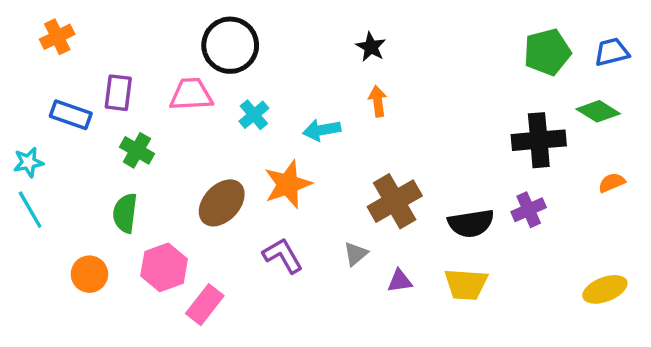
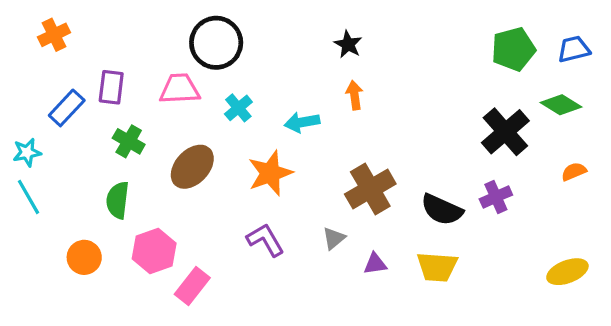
blue rectangle: (71, 115) -> (67, 108), turned -66
black cross: (539, 140) -> (505, 132), turned -36
brown ellipse: (222, 203) -> (192, 167), moved
black semicircle: (471, 223) -> (442, 210), turned 33

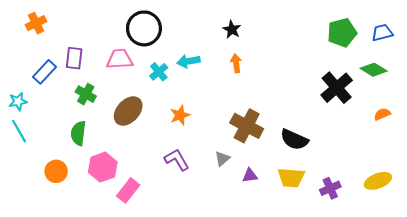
cyan arrow: (302, 122) -> (188, 61), moved
orange star: (270, 173) -> (180, 115), size x0.7
brown cross: (370, 189) -> (247, 126), turned -32
purple cross: (496, 197) -> (330, 188), moved

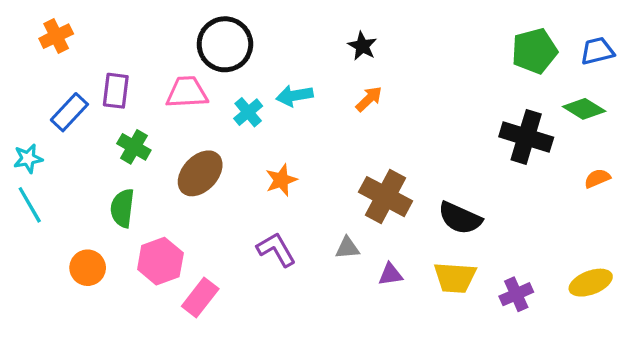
orange arrow: (236, 63) -> (369, 99), turned 54
black cross: (337, 88) -> (526, 137), turned -32
gray triangle: (222, 159) -> (347, 248), turned 35

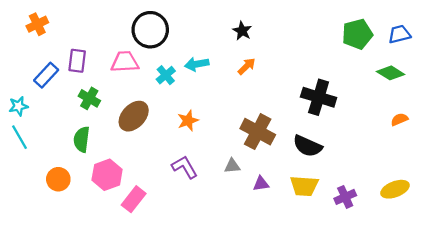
black cross: (526, 137) -> (319, 97), moved

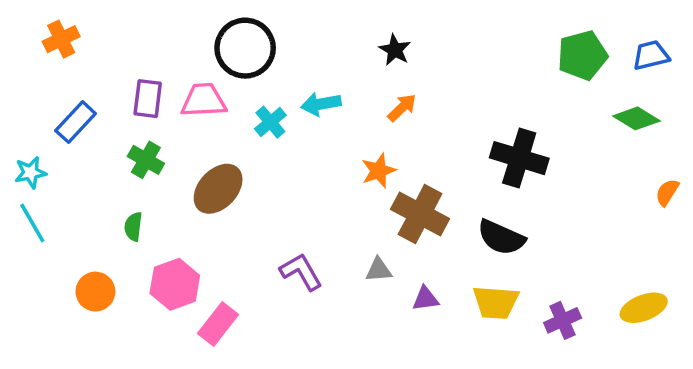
purple rectangle: (77, 61) -> (148, 99), moved
orange semicircle: (399, 119) -> (667, 192), moved, turned -35
orange star: (188, 121) -> (379, 171), moved
green semicircle: (82, 139) -> (133, 227), size x0.7

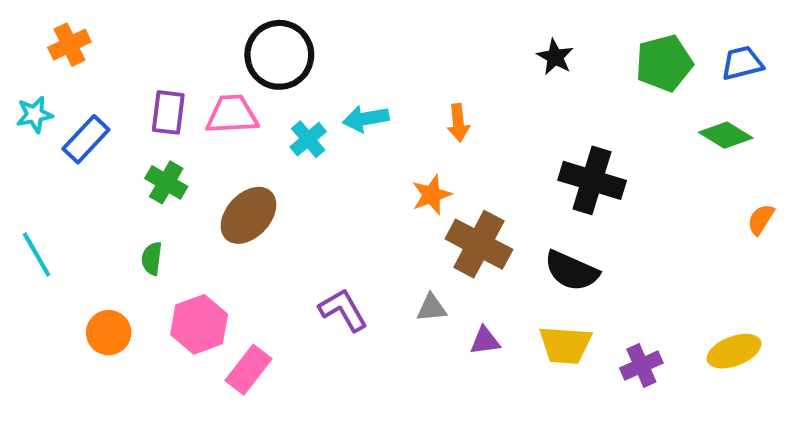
black star: (395, 50) -> (555, 57), moved
orange arrow: (402, 108) -> (458, 123), turned 128
cyan star: (31, 173) -> (35, 115), moved

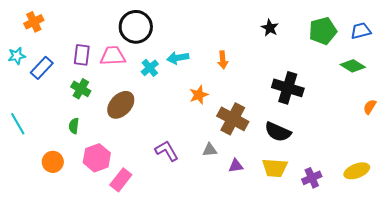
orange star: (432, 195) -> (199, 95), moved

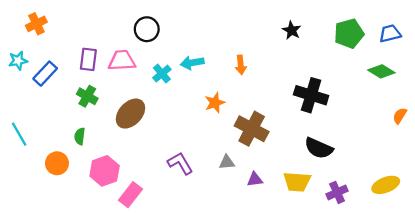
black circle: (136, 27) -> (147, 29), size x0.7
black semicircle: (278, 132) -> (319, 148), moved
orange circle: (53, 162) -> (57, 163), moved

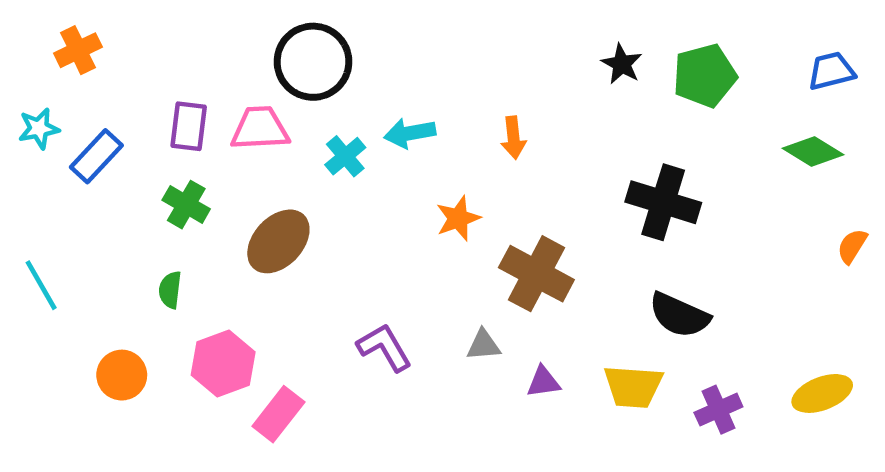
black circle: (147, 29) -> (313, 62), size x1.4
green pentagon: (349, 34) -> (705, 76), moved
orange circle: (57, 163) -> (122, 375), moved

